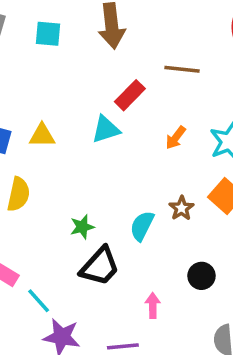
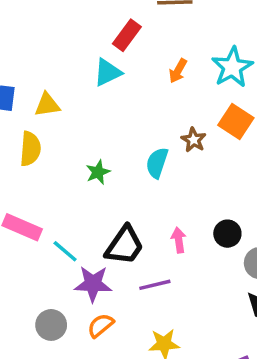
yellow triangle: (42, 136) -> (47, 105), moved
black trapezoid: (100, 266) -> (125, 245), moved
black circle: (201, 276) -> (227, 234), moved

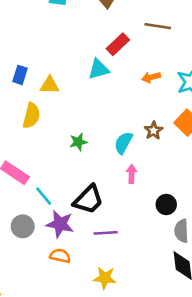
orange arrow: (178, 71) -> (151, 77), turned 36
pink arrow: (179, 240) -> (132, 174), moved
gray circle: (51, 325) -> (23, 226), moved
orange semicircle: (101, 325) -> (60, 256), turned 42

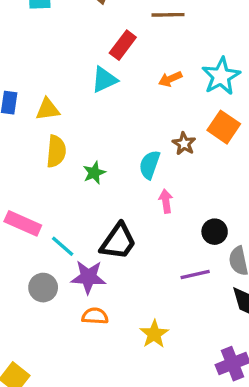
yellow semicircle: (31, 116) -> (56, 151), moved
purple line: (106, 233) -> (195, 274), moved
yellow star: (105, 278) -> (154, 334), turned -30

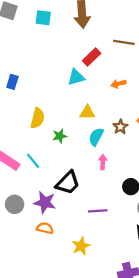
yellow triangle: (48, 109) -> (87, 112), moved
cyan line: (63, 246) -> (33, 161), moved
purple line: (195, 274) -> (98, 211), moved

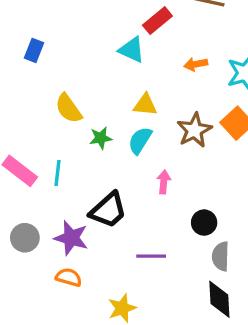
cyan triangle: (76, 77) -> (132, 50), turned 36
yellow semicircle: (37, 118) -> (69, 108), turned 126
brown star: (120, 127) -> (194, 130), size x1.5
cyan semicircle: (96, 137) -> (140, 140), moved
cyan line: (33, 161) -> (57, 173), turned 42

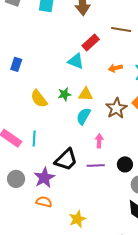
green star: (101, 138) -> (65, 94), moved
purple star: (71, 238) -> (44, 178), turned 30
purple line: (151, 256) -> (96, 166), moved

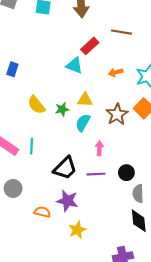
green star: (65, 94) -> (62, 109), moved
purple star: (44, 178) -> (67, 201), moved, turned -30

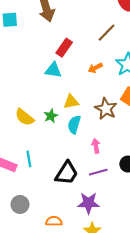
brown line: (121, 32) -> (107, 33), moved, turned -42
purple star: (67, 201) -> (89, 203), moved

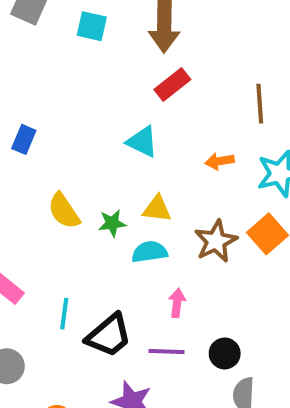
brown line: (107, 33) -> (260, 104), turned -66
red rectangle: (64, 48) -> (172, 84), moved
cyan semicircle: (74, 125) -> (149, 252), turned 48
cyan line: (29, 159) -> (64, 314), moved

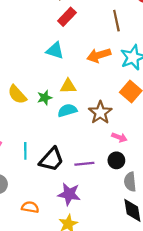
orange arrow: (220, 161) -> (99, 55), size x1.5
brown star: (216, 241) -> (100, 113), moved
pink arrow: (177, 303) -> (119, 137), moved, turned 112

